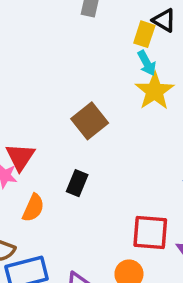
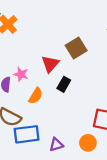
red triangle: (20, 157) -> (50, 64), moved

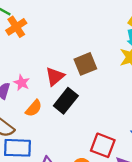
black rectangle: (64, 84) -> (66, 101), size x1.5

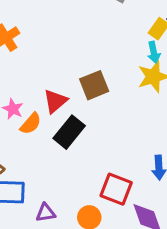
orange semicircle: (34, 108) -> (31, 124), moved

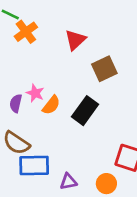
red triangle: (55, 101) -> (75, 40), moved

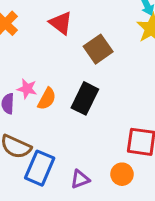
red triangle: (75, 40) -> (61, 23), turned -30
blue rectangle: (34, 166) -> (40, 168), turned -56

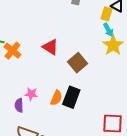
orange semicircle: (47, 99) -> (56, 98), moved

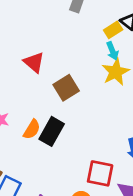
yellow rectangle: (107, 14) -> (113, 30), turned 32

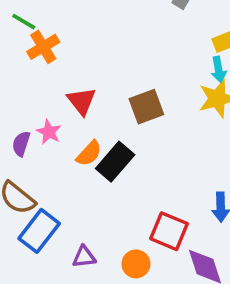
red triangle: (34, 62) -> (82, 101), moved

